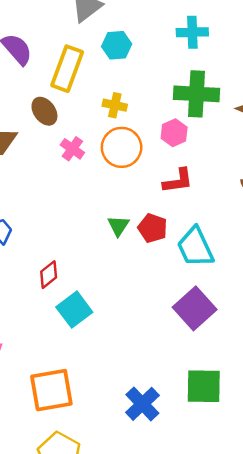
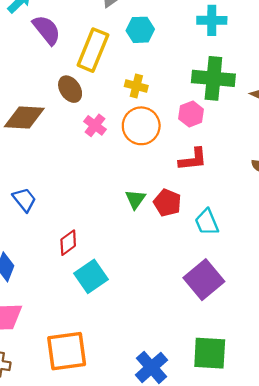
cyan trapezoid: (195, 247) -> (207, 222), size x0.7

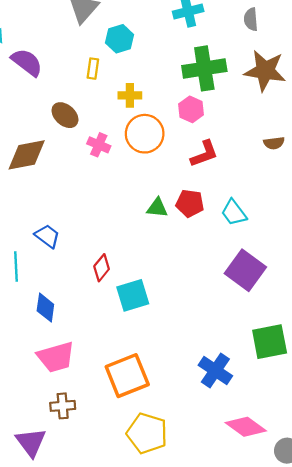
yellow rectangle: (93, 50) -> (93, 69), moved, size x0.5
green triangle: (135, 199) -> (157, 208), turned -45
cyan square: (91, 276) -> (133, 295), turned 32

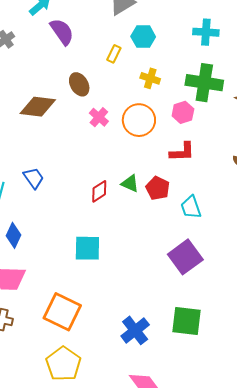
yellow cross: (130, 95) -> (150, 78), moved
red diamond: (102, 268) -> (99, 191), moved
orange square: (127, 376) -> (62, 312), turned 30

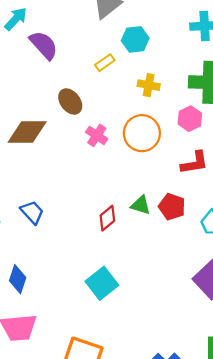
yellow rectangle: (114, 54) -> (105, 63), turned 36
cyan square: (87, 248) -> (102, 283), turned -32

